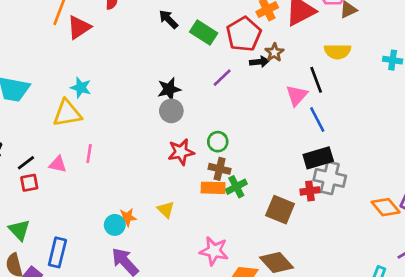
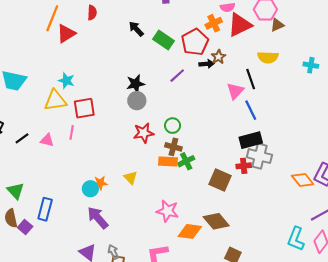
red square: (29, 183) -> (84, 108), moved, size x1.5

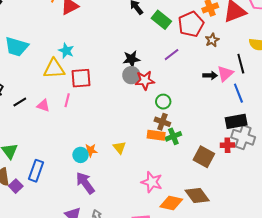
black arrow: (207, 64) -> (210, 76), moved
red star: (144, 133) -> (145, 80), moved

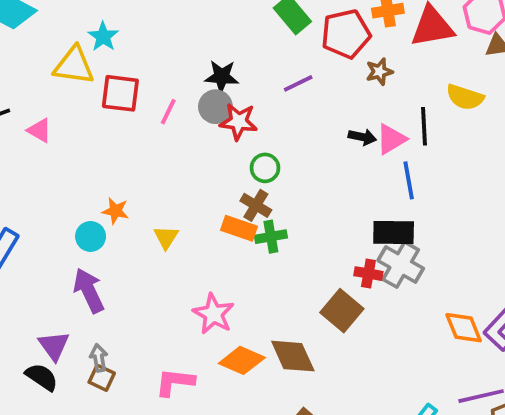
pink line: (67, 100) -> (168, 112), moved
orange star: (90, 150) -> (115, 211), moved
brown square: (204, 157) -> (342, 311), moved

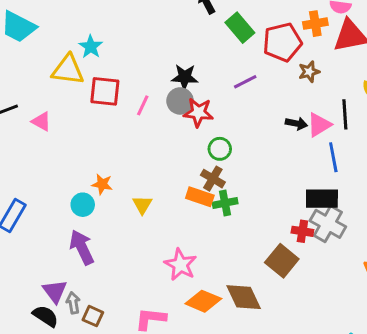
gray arrow: (99, 358) -> (73, 303), moved

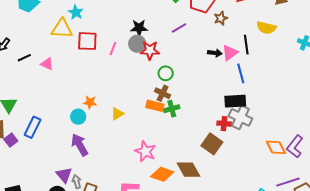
yellow triangle: (142, 205) -> (117, 114), turned 32

